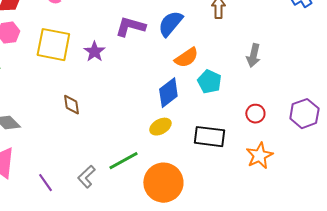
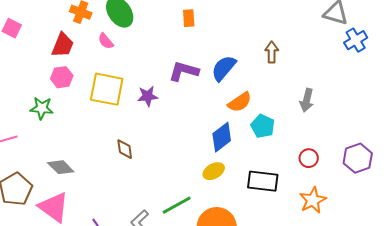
purple star: (94, 52) -> (148, 96), turned 30

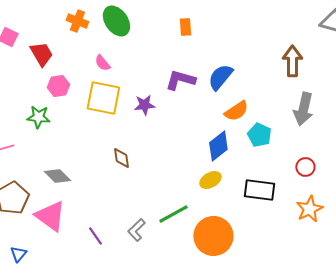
pink semicircle: (106, 41) -> (102, 63), moved
red trapezoid: (63, 45) -> (41, 54), moved, turned -52
brown arrow: (272, 52) -> (292, 61), moved, size x1.4
gray arrow: (307, 100) -> (303, 109), size x1.4

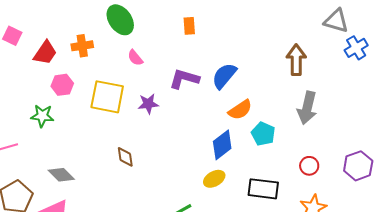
orange cross: (77, 21) -> (82, 46), moved, turned -30
red trapezoid: (41, 54) -> (45, 53), turned 64
pink semicircle: (102, 63) -> (135, 58), moved

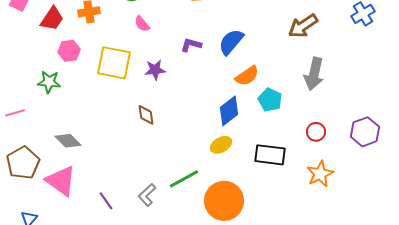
brown arrow: (296, 60) -> (303, 26), turned -124
purple L-shape: (184, 79) -> (191, 45), size x0.7
brown diamond: (125, 157) -> (146, 115), moved

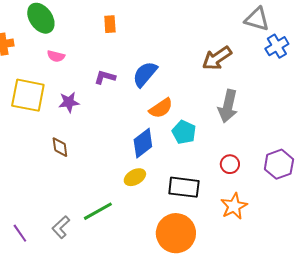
pink semicircle: (142, 24) -> (56, 56), turned -36
orange circle: (224, 201) -> (176, 233), moved

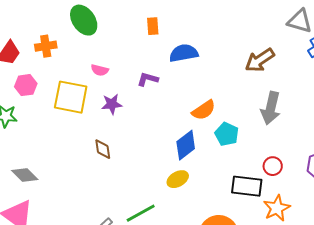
pink semicircle: (56, 56) -> (100, 70), moved
blue semicircle: (145, 74) -> (184, 53), moved, turned 40
black rectangle: (184, 187) -> (247, 186), moved

